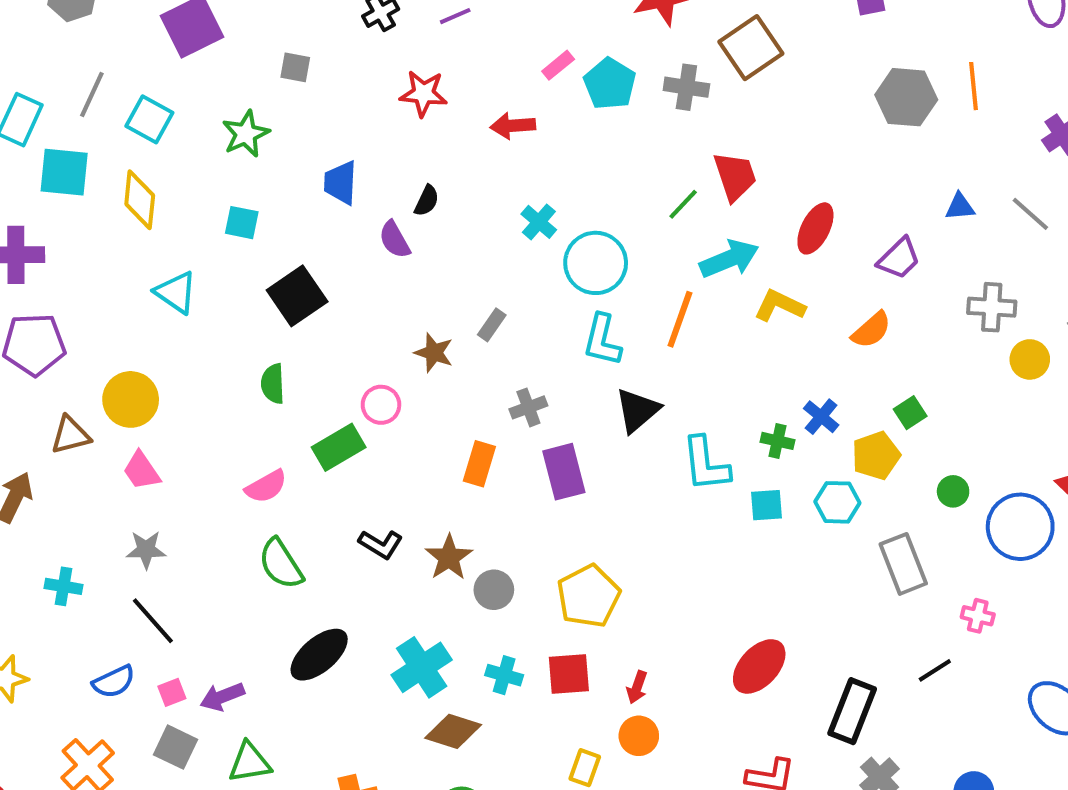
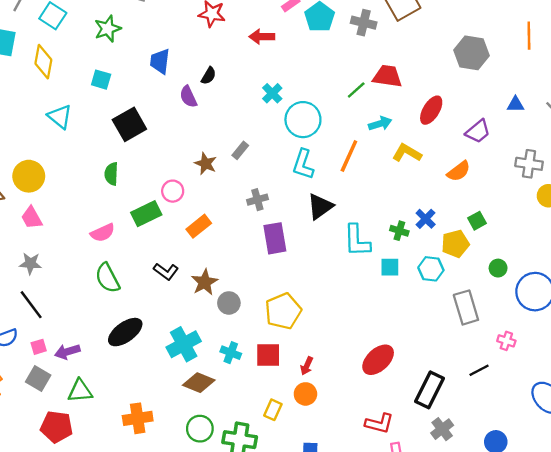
gray hexagon: (906, 97) -> (471, 53), moved
red trapezoid: (735, 176) -> (387, 76), turned -68
cyan arrow: (729, 259) -> (380, 124), size x0.7
orange rectangle: (479, 464) -> (199, 226), moved, turned 30

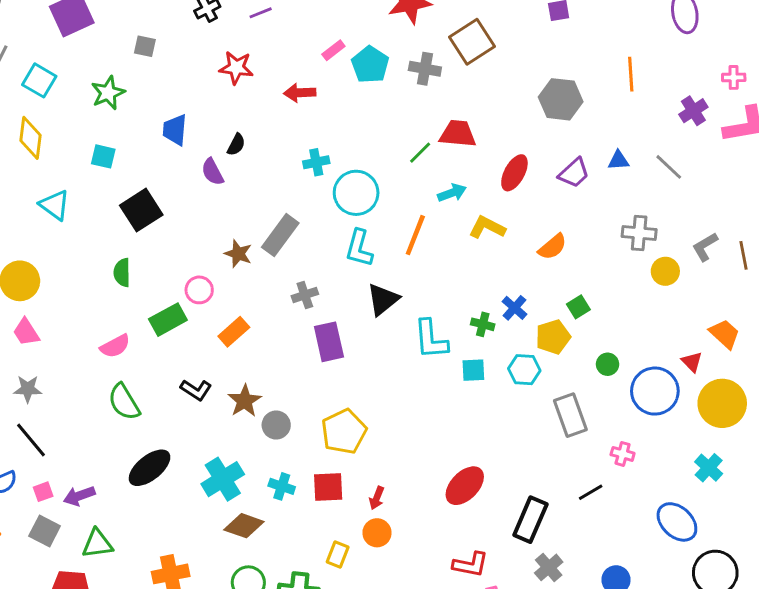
cyan cross: (272, 93) -> (316, 162), turned 36
purple trapezoid: (478, 131) -> (574, 173), moved
gray rectangle: (240, 150) -> (280, 235), size x1.8

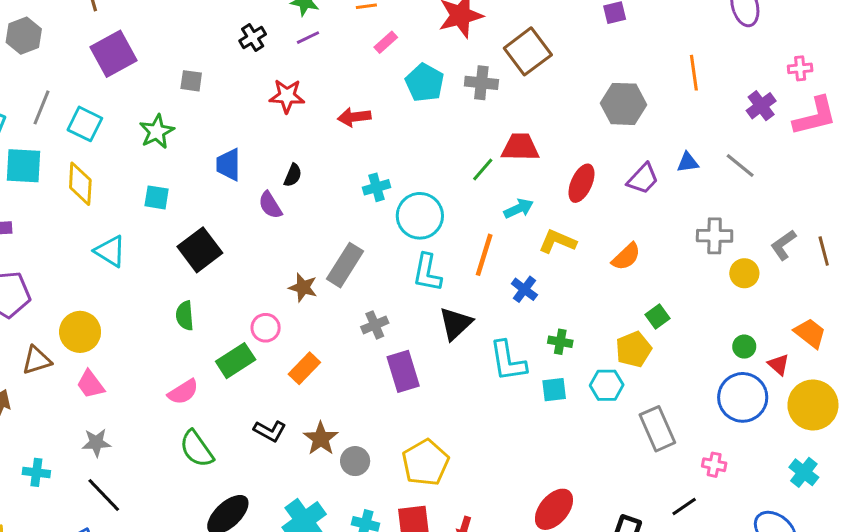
pink rectangle: (333, 50) -> (386, 42), moved
blue cross: (514, 308) -> (524, 289), moved
green circle: (608, 364) -> (744, 347), moved

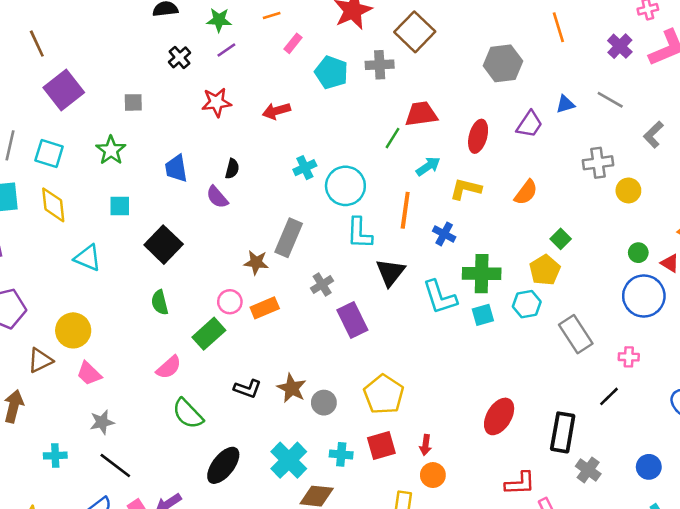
gray L-shape: (783, 245) -> (653, 135), moved
green cross: (560, 342) -> (482, 274), size x1.8
orange rectangle: (304, 368) -> (265, 308), moved, turned 32

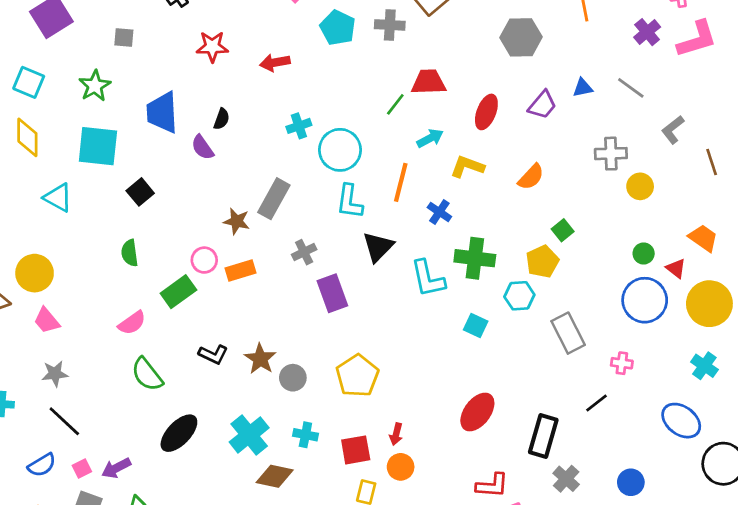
blue trapezoid: (176, 168) -> (162, 112), size x1.4
cyan square: (120, 206) -> (98, 146), size x1.8
black square: (164, 245) -> (140, 192), size x0.7
cyan square: (483, 315) -> (476, 326), moved, turned 35
red square: (381, 445) -> (356, 450), moved

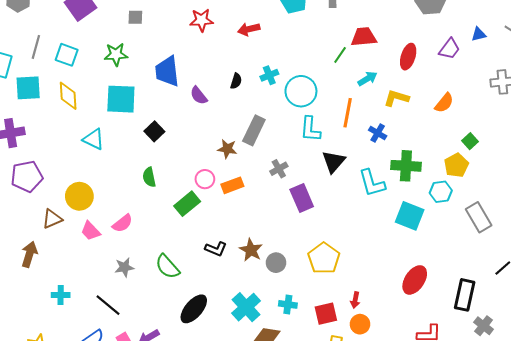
green star: (95, 86) -> (116, 54), turned 30
black semicircle: (222, 119) -> (236, 81), moved
pink semicircle: (132, 323) -> (123, 223), moved
cyan square: (476, 326) -> (410, 216), size x1.6
gray star: (55, 374) -> (124, 267), moved

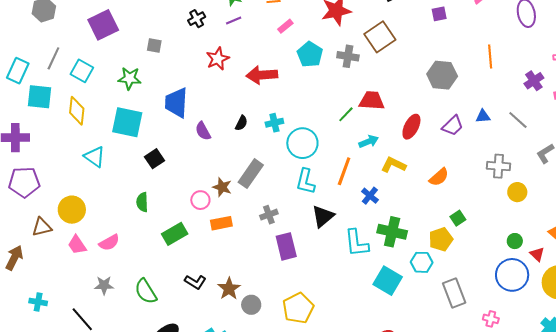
red star: (201, 20) -> (218, 59), turned -30
red arrow: (249, 29) -> (262, 75), size x1.4
pink circle: (205, 179) -> (200, 200), moved

